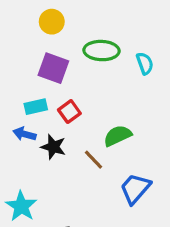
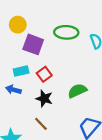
yellow circle: (52, 22) -> (18, 25), moved
black star: (53, 147) -> (44, 98), moved
brown line: (93, 160) -> (41, 124), moved

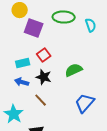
cyan rectangle: (21, 71) -> (23, 63), moved
blue arrow: (13, 90) -> (22, 82), moved

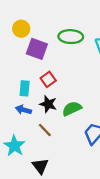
cyan rectangle: (23, 63) -> (25, 88), turned -72
green semicircle: (74, 70) -> (72, 109), moved

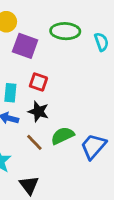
red square: (48, 79) -> (38, 82), turned -35
green semicircle: (72, 109) -> (63, 136), moved

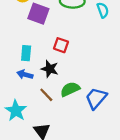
red square: (38, 82) -> (61, 45), moved

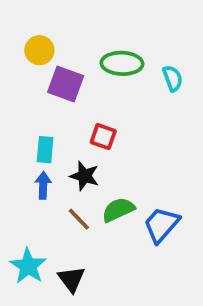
blue arrow: (25, 75) -> (43, 185), turned 77
cyan star: (16, 111) -> (28, 266), moved

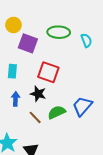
red square: (103, 137) -> (48, 72), size x1.5
cyan rectangle: (45, 150) -> (12, 71), moved
blue trapezoid: (161, 225) -> (82, 106), moved

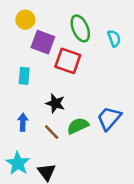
green ellipse: (59, 32) -> (80, 28), turned 65
red square: (48, 72) -> (68, 61), moved
blue arrow: (16, 99) -> (23, 122), moved

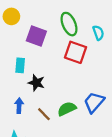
yellow circle: (25, 20) -> (11, 16), moved
red square: (68, 61) -> (76, 52), moved
black star: (55, 103) -> (36, 83), moved

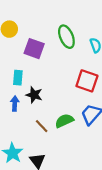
red square: (76, 52) -> (87, 81), moved
blue arrow: (19, 106) -> (15, 103), moved

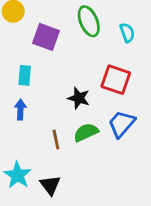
black star: (34, 95) -> (79, 98), moved
brown line: (42, 126) -> (56, 139), turned 32

